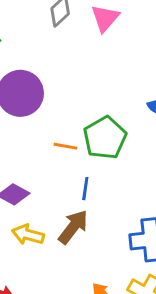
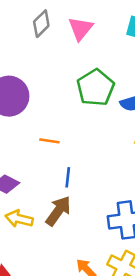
green pentagon: (105, 138) -> (95, 88), moved

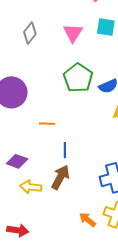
pink triangle: (81, 29) -> (73, 33), moved

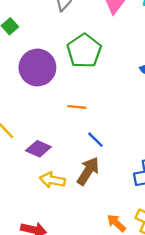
green pentagon: (78, 78) -> (84, 51), moved
blue line: (65, 150) -> (95, 140), turned -49

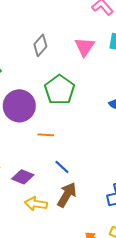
orange line: (77, 107) -> (46, 135), moved
blue line: (95, 140) -> (62, 167), moved

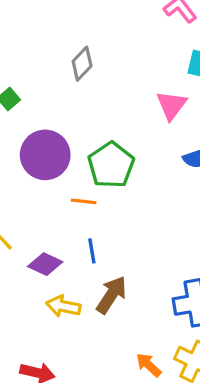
pink triangle: (85, 47) -> (171, 105), moved
green pentagon: (60, 90) -> (111, 165), moved
blue line: (62, 167) -> (92, 251), moved, turned 35

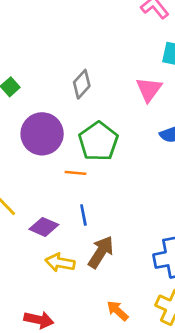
gray diamond: (82, 64) -> (82, 84), moved
orange arrow: (149, 365) -> (117, 311), moved

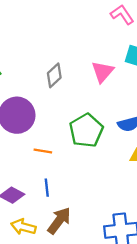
pink triangle: (149, 89) -> (103, 72), moved
green pentagon: (98, 141) -> (86, 130), moved

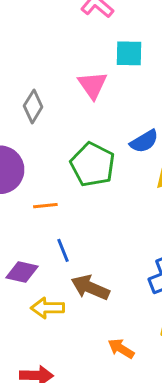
brown arrow: (59, 221) -> (90, 288), turned -88

